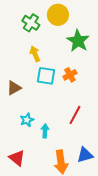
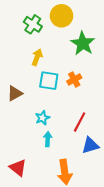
yellow arrow: (35, 54) -> (37, 57), turned 42
cyan star: (27, 120) -> (42, 118), moved
blue triangle: (85, 155) -> (90, 145), moved

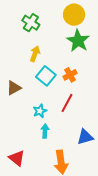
yellow circle: (62, 16) -> (74, 15), moved
cyan square: (49, 81) -> (46, 76), turned 30
red line: (80, 122) -> (67, 103), moved

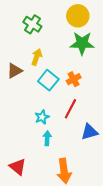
green star: (78, 41) -> (82, 43), turned -30
brown triangle: (14, 88) -> (15, 71), moved
blue triangle: (85, 137) -> (89, 132), moved

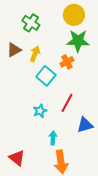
brown triangle: (15, 71) -> (14, 50), moved
orange cross: (74, 79) -> (67, 62), moved
cyan arrow: (47, 138) -> (53, 138), moved

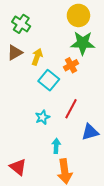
green cross: (31, 23) -> (21, 24), moved

